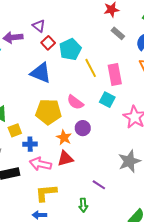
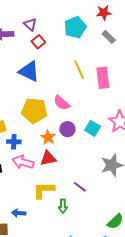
cyan pentagon: (70, 49) -> (75, 27), moved
cyan square: (107, 100) -> (93, 128), moved
yellow L-shape: (46, 193) -> (44, 190), moved

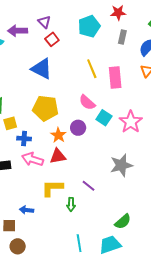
gray rectangle: (109, 37) -> (122, 37), turned 56
pink semicircle: (62, 103) -> (87, 102), moved
cyan square: (93, 128) -> (104, 118), moved

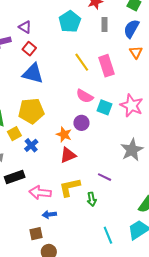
red square: (52, 39) -> (29, 49), moved
yellow pentagon: (46, 108) -> (31, 111), moved
blue cross: (24, 139) -> (31, 145), turned -32
pink arrow: (32, 159) -> (40, 193), moved

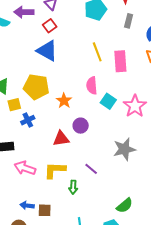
pink semicircle: (85, 96) -> (92, 85), turned 42
purple circle: (81, 123) -> (81, 126), moved
orange star: (64, 135) -> (64, 101), moved
blue arrow: (49, 214) -> (27, 205), moved
brown square: (36, 234) -> (45, 210), moved

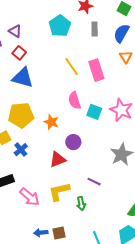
pink arrow: (25, 168) -> (30, 197), turned -145

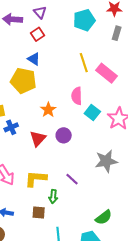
pink rectangle: (96, 70) -> (106, 73), turned -50
blue triangle: (23, 78) -> (34, 59), size x0.6
yellow pentagon: (21, 115) -> (23, 81), moved
red triangle: (58, 159) -> (38, 139), moved, turned -42
brown square: (59, 233) -> (39, 212), moved

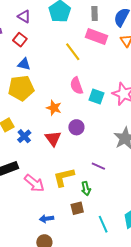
purple triangle: (40, 12) -> (24, 17), moved
pink rectangle: (106, 73) -> (97, 37), moved

